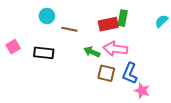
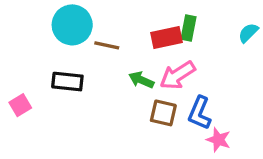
cyan circle: (47, 16) -> (72, 25), size x1.6
pink square: (13, 47) -> (20, 105), moved
pink arrow: (115, 49) -> (178, 75), turned -40

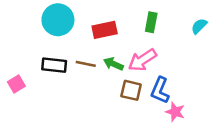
red rectangle: (167, 37) -> (105, 30), moved
brown line: (107, 45) -> (86, 64), moved

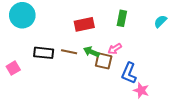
cyan circle: (58, 20) -> (22, 15), moved
pink arrow: (142, 60) -> (115, 49), size x0.6
brown square: (131, 90) -> (104, 61), moved

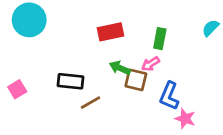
green rectangle: (122, 18) -> (160, 39), moved
brown line: (69, 52) -> (91, 103), moved, turned -42
black rectangle: (44, 53) -> (71, 81), moved

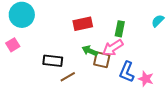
pink arrow: (151, 64) -> (113, 48), size x1.5
pink square: (17, 89) -> (13, 45), moved
pink star: (185, 119) -> (146, 79), moved

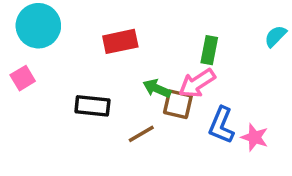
red rectangle: (83, 24) -> (120, 41), moved
brown line: (68, 77) -> (141, 134), moved

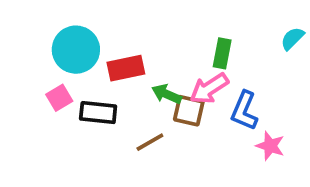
cyan circle: (38, 26) -> (76, 50), moved
red rectangle: (120, 41) -> (126, 68), moved
pink square: (23, 78) -> (59, 98), moved
blue L-shape: (221, 125) -> (244, 111), moved

